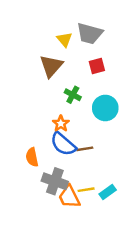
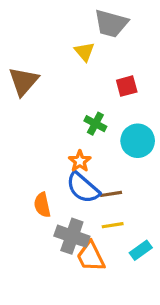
gray trapezoid: (90, 34) -> (111, 23), moved
brown triangle: (51, 66) -> (23, 81), moved
yellow line: (86, 190) -> (113, 225), moved

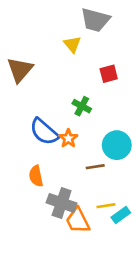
cyan circle: (138, 141) -> (117, 145), moved
blue semicircle: (83, 188) -> (44, 132), moved
yellow line: (113, 225) -> (106, 206), moved

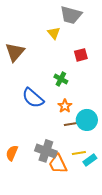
orange star: (68, 138) -> (65, 106), moved
cyan circle: (117, 145) -> (87, 120), moved
orange semicircle: (36, 176) -> (12, 153), moved, turned 35

